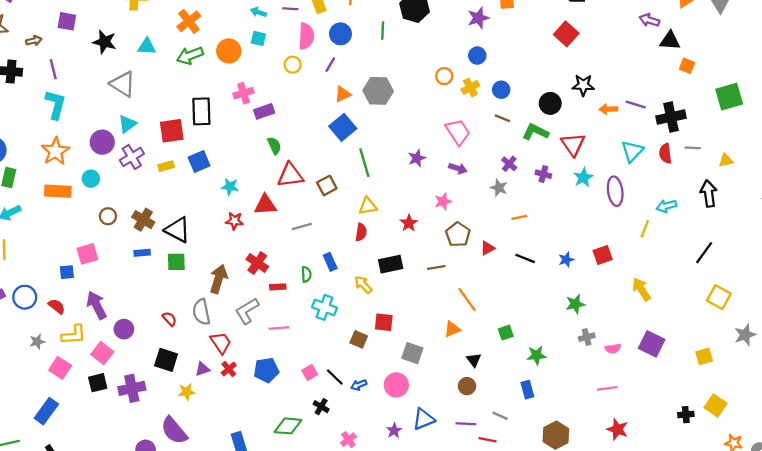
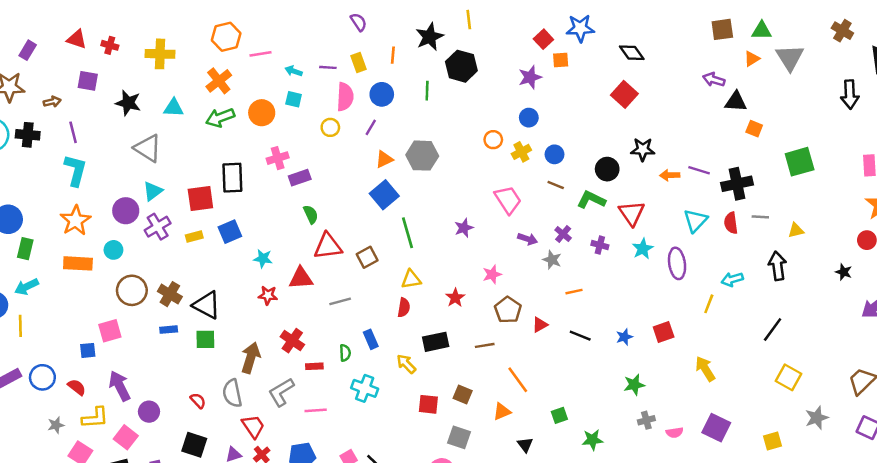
purple arrow: (458, 168) -> (528, 239), moved
brown circle: (108, 216) -> (132, 290), size x1.6
brown square: (359, 339) -> (463, 394), moved

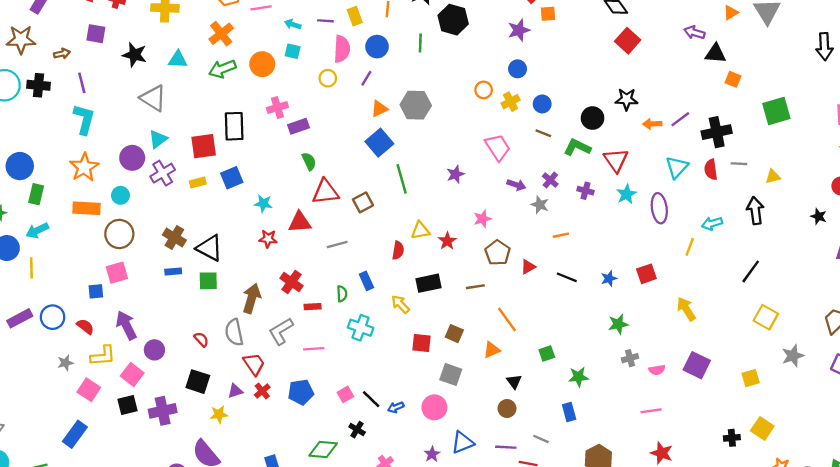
red square: (624, 94) -> (628, 41), moved
purple line: (699, 170) -> (680, 119), turned -54
yellow triangle: (411, 279) -> (420, 230), moved
brown circle: (132, 290) -> (119, 234), moved

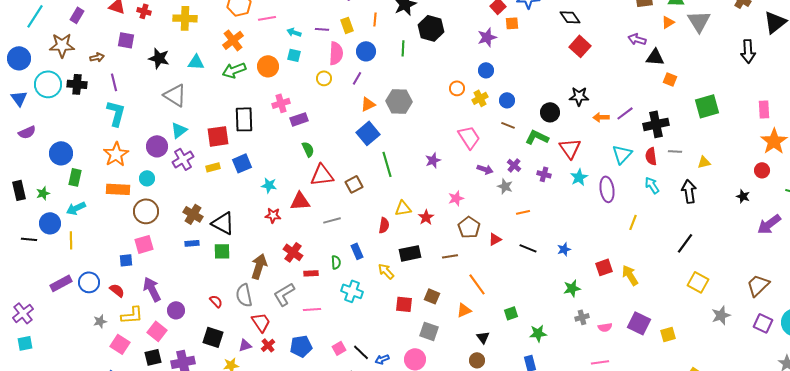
cyan arrow: (712, 223) -> (652, 185), moved, turned 72
red square: (646, 274) -> (604, 267), moved
yellow square: (751, 378) -> (668, 334), moved

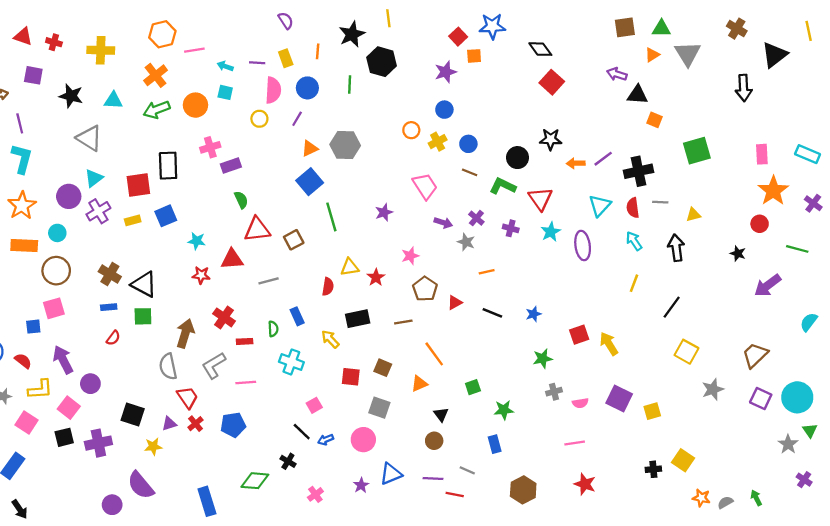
yellow line: (633, 222) -> (634, 283), moved
red semicircle: (216, 301) -> (113, 338), moved, turned 80
pink square: (339, 348) -> (314, 405), moved

